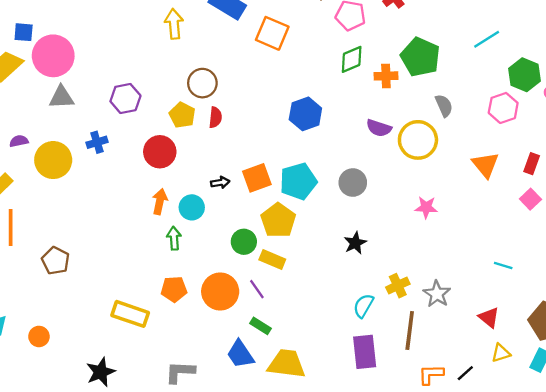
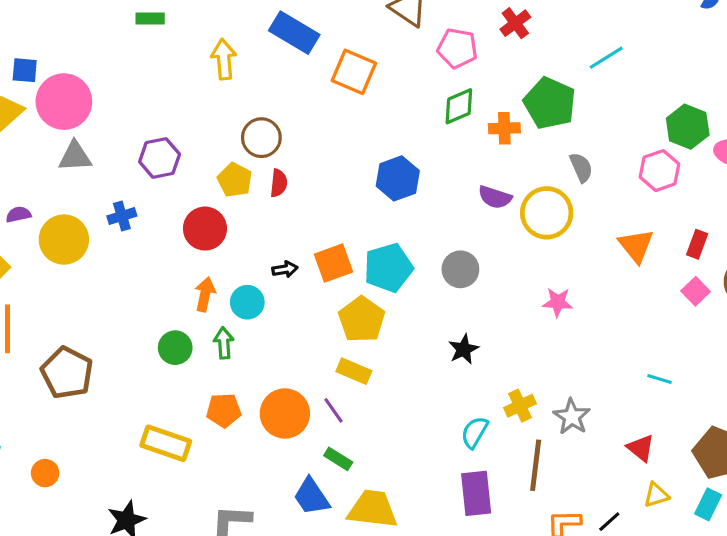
cyan line: (487, 39) -> (606, 58), moved
green circle: (244, 242) -> (175, 348), moved
brown pentagon: (56, 261) -> (67, 373), size x1.4

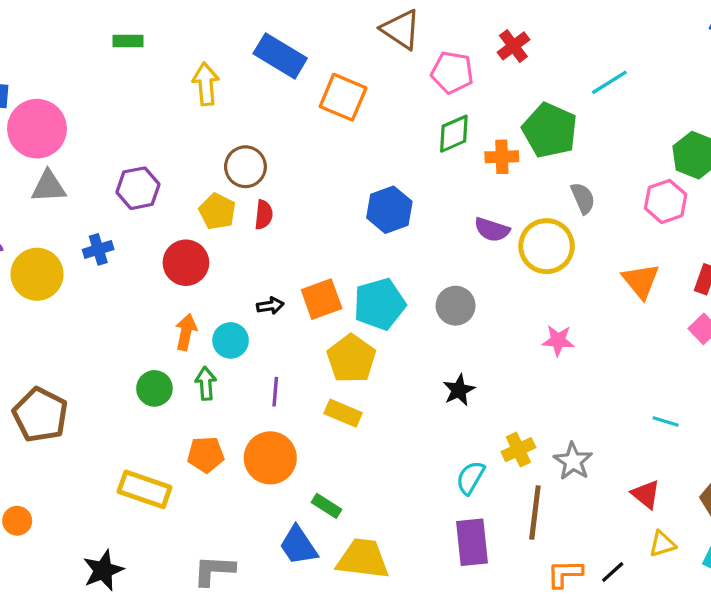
purple line: (333, 410) -> (275, 392), moved, turned 40

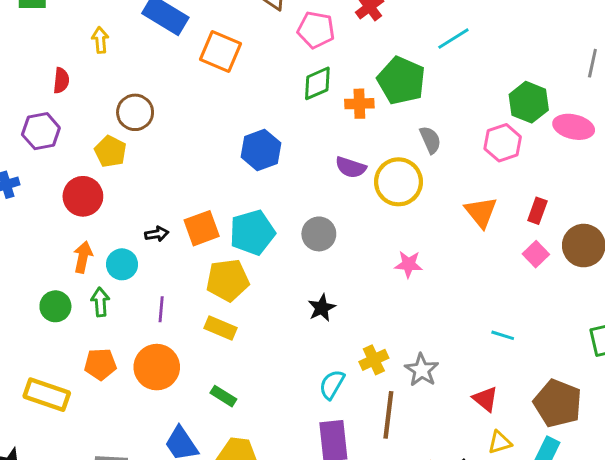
yellow arrow: (206, 84) -> (100, 40), size x0.7
red semicircle: (264, 215) -> (61, 81), moved
yellow pentagon: (351, 359) -> (228, 280), turned 30
green rectangle: (327, 506) -> (223, 396), moved

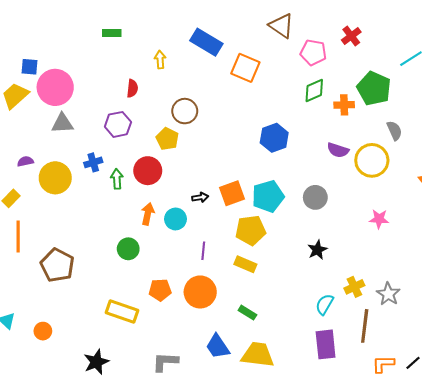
green arrow: (100, 302) -> (117, 179), moved

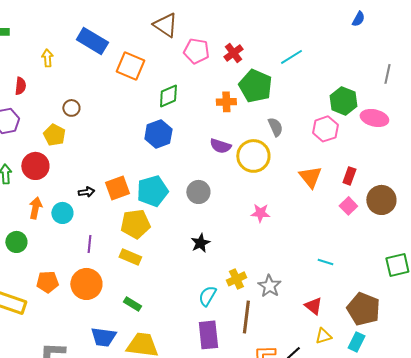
red cross: (351, 36) -> (233, 53), moved
green diamond: (314, 90) -> (168, 96), moved
brown circle: (185, 111) -> (71, 108), size x0.7
blue trapezoid: (218, 346) -> (103, 337), turned -48

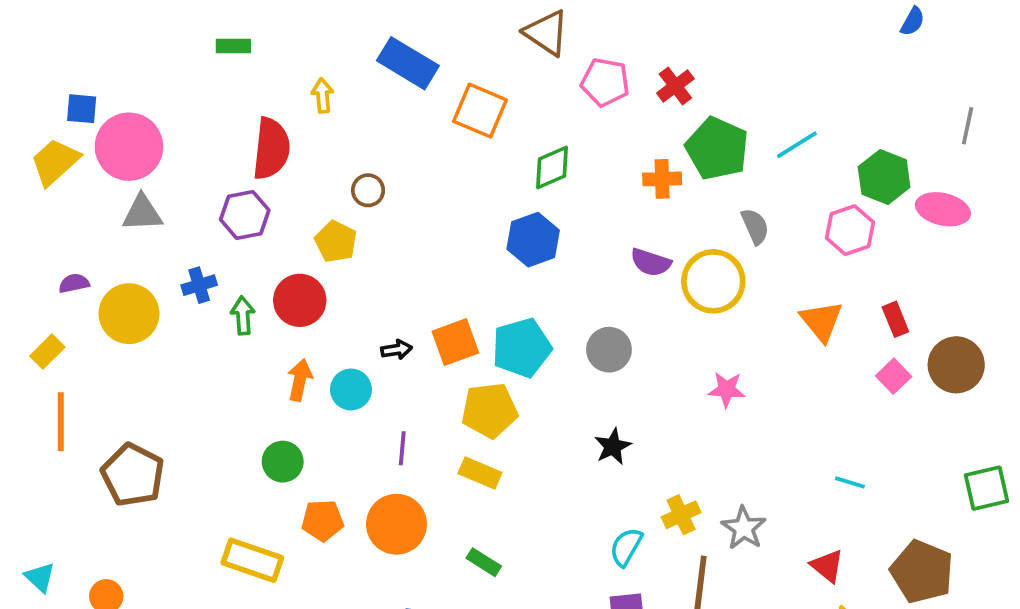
cyan line: (291, 57) -> (797, 145), moved
red semicircle: (20, 86) -> (271, 149), size x1.8
red rectangle: (349, 176) -> (895, 319), turned -42
green circle: (16, 242) -> (283, 462), moved

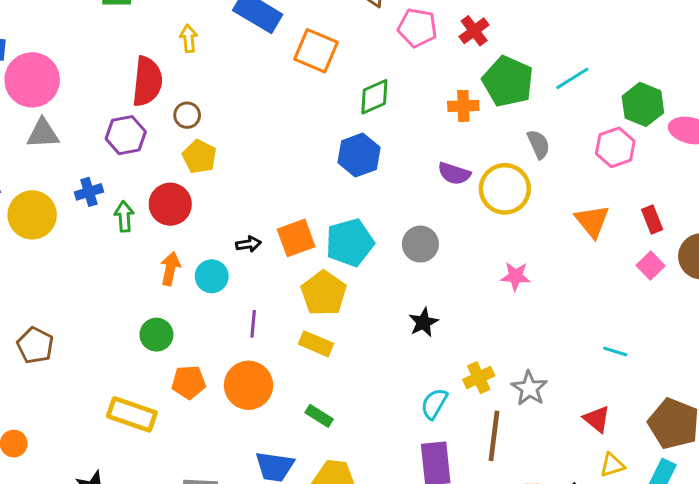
brown circle: (368, 190) -> (187, 115), moved
yellow pentagon: (489, 410) -> (324, 293), turned -30
brown pentagon: (133, 475) -> (35, 345), size x0.7

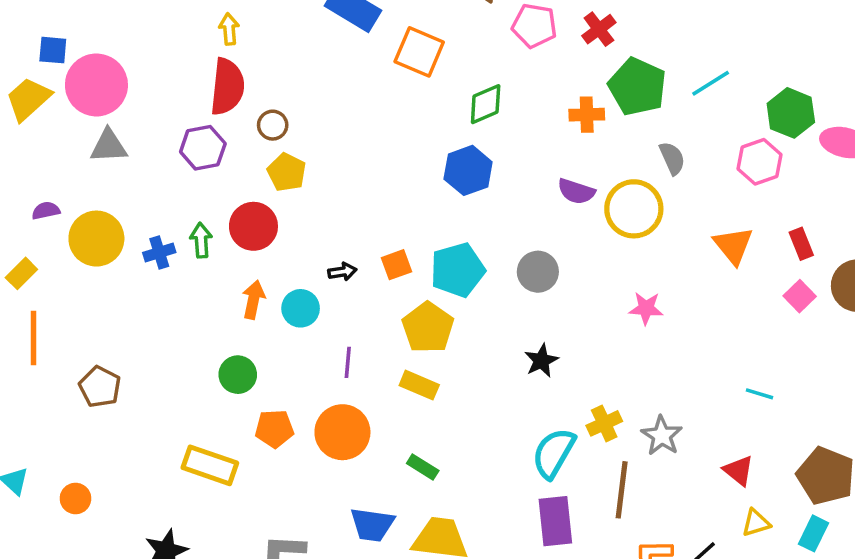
yellow arrow: (189, 38) -> (229, 29), moved
blue cross: (89, 192) -> (159, 252), moved
orange square: (296, 238) -> (397, 265), size x0.7
cyan semicircle: (434, 404) -> (554, 453), size x1.4

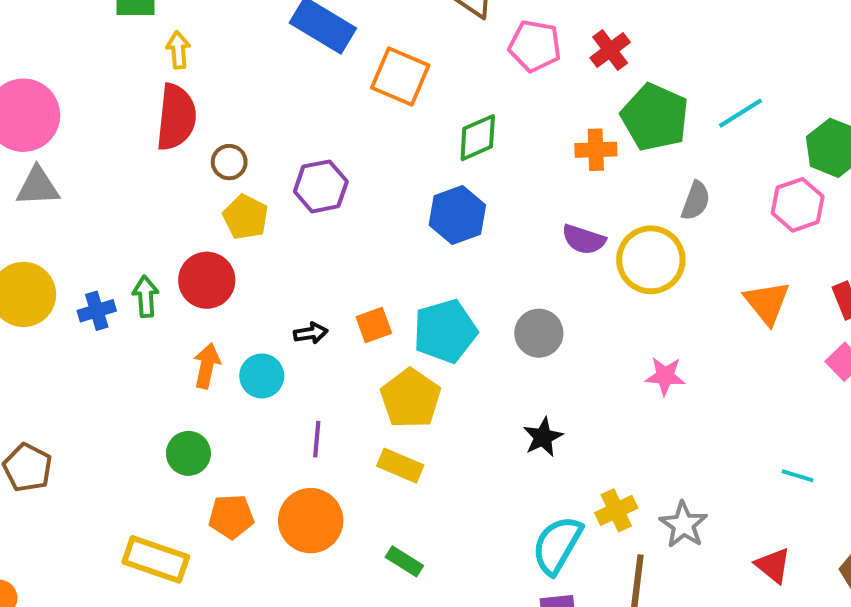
purple hexagon: (203, 148) -> (321, 186), moved
gray semicircle: (672, 158) -> (696, 201), turned 44

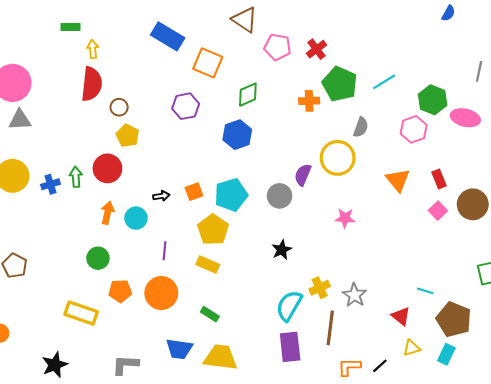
purple hexagon: (321, 186) -> (186, 106), moved
purple semicircle: (584, 239) -> (303, 175), moved, turned 95
cyan line: (798, 476) -> (425, 291), moved

